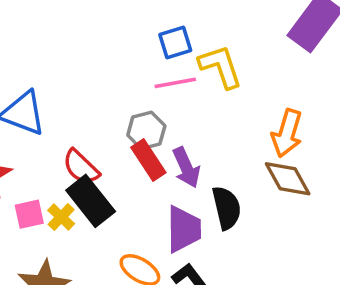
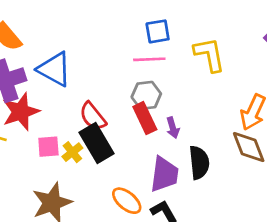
blue square: (175, 43) -> (158, 31), moved
pink line: (175, 83) -> (149, 59), moved
purple arrow: (186, 167) -> (173, 128), size x0.7

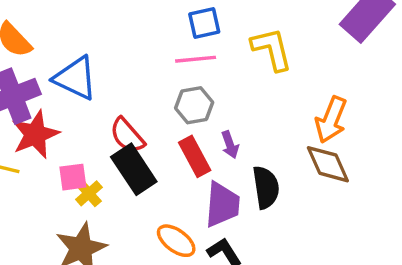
red rectangle: (145, 118) -> (195, 156), moved
yellow cross: (72, 152) -> (89, 193), moved

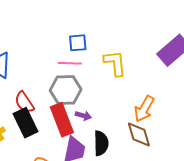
gray hexagon: (194, 105) -> (66, 90), size x1.4
purple arrow: (230, 145) -> (83, 116), turned -63
red rectangle: (195, 156) -> (62, 120), size x1.4

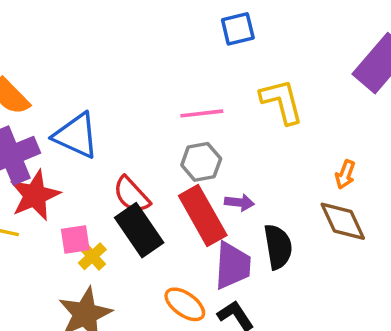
blue square: (78, 43) -> (238, 29), moved
gray hexagon: (66, 90) -> (201, 162), size x0.7
orange arrow: (144, 109) -> (345, 175), size x0.6

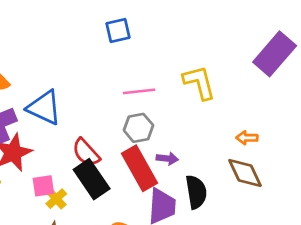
blue square: (238, 29) -> (118, 31), moved
orange arrow: (345, 175) -> (247, 138), turned 70

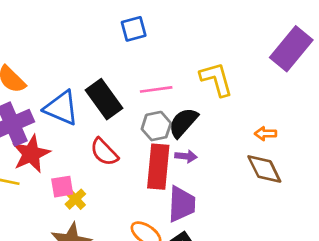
red rectangle: (139, 168) -> (158, 167), turned 36
black rectangle: (92, 179) -> (104, 99), moved
black semicircle: (196, 192) -> (183, 123), moved, turned -128

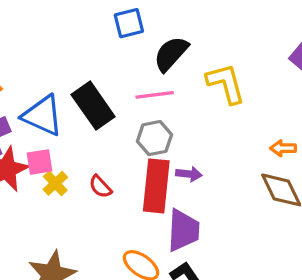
black semicircle: (183, 123) -> (171, 54), moved
red semicircle: (104, 152) -> (100, 187), moved, size x0.7
pink square: (62, 187) -> (39, 162), moved
yellow cross: (75, 199) -> (55, 183), moved

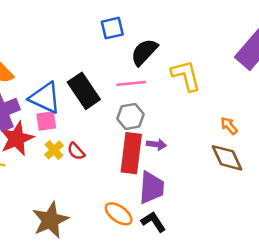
orange arrow: (283, 148) -> (229, 126), turned 48
pink square: (39, 162) -> (46, 121), moved
red semicircle: (100, 187) -> (76, 151), moved

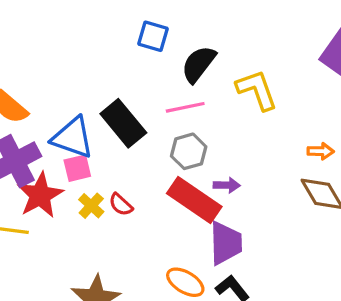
blue square: (112, 28) -> (153, 36), turned 35
orange arrow: (229, 126) -> (321, 151), turned 138
red rectangle: (131, 153) -> (194, 200), turned -57

